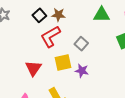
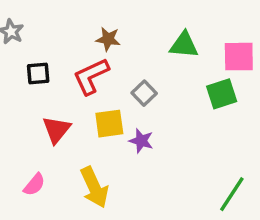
black square: (39, 15) -> (38, 73), moved, turned 32

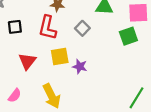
red L-shape: (91, 76) -> (48, 28), turned -50
gray square: (144, 93) -> (82, 28), moved

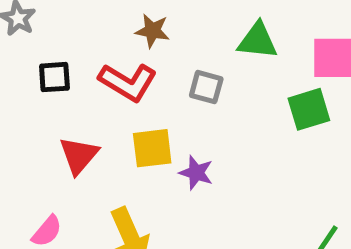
red L-shape: (48, 28) -> (128, 82), turned -75
gray square: (82, 28) -> (206, 87), turned -32

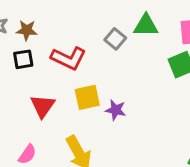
brown star: (152, 31) -> (27, 30), moved
gray square: (206, 87) -> (115, 39), moved, turned 30

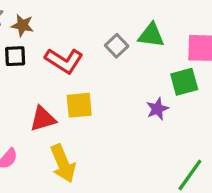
red triangle: (43, 106) -> (43, 119), moved, turned 32
purple star: (116, 110) -> (157, 109), moved, turned 30

